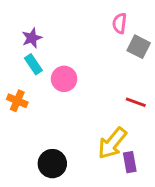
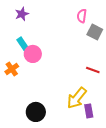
purple star: (32, 38) -> (22, 14), moved
pink circle: (64, 79) -> (33, 54), moved
orange cross: (17, 101) -> (12, 69), turned 32

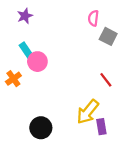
red line: (93, 70) -> (106, 80), turned 32

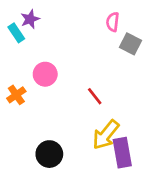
cyan rectangle: (26, 50) -> (16, 33), moved
red line: (106, 80) -> (95, 96), moved
purple rectangle: (101, 127) -> (122, 153), size x1.5

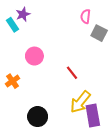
orange cross: (16, 95) -> (13, 81), moved

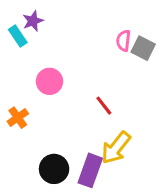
pink semicircle: (86, 16) -> (123, 41), moved
purple rectangle: (93, 115) -> (90, 170), moved, turned 30

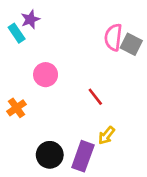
pink semicircle: (123, 41) -> (113, 37), size x1.4
yellow arrow: (116, 148) -> (106, 135), size x0.6

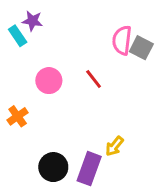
purple star: (30, 19) -> (32, 21), turned 30
red line: (95, 97) -> (94, 79), moved

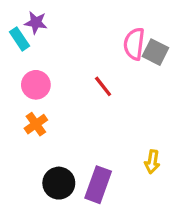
pink circle: (49, 81) -> (36, 85), moved
orange cross: (18, 116) -> (36, 124), moved
yellow arrow: (114, 146) -> (152, 162), moved, turned -30

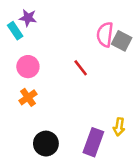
purple rectangle: (98, 185) -> (93, 142), moved

